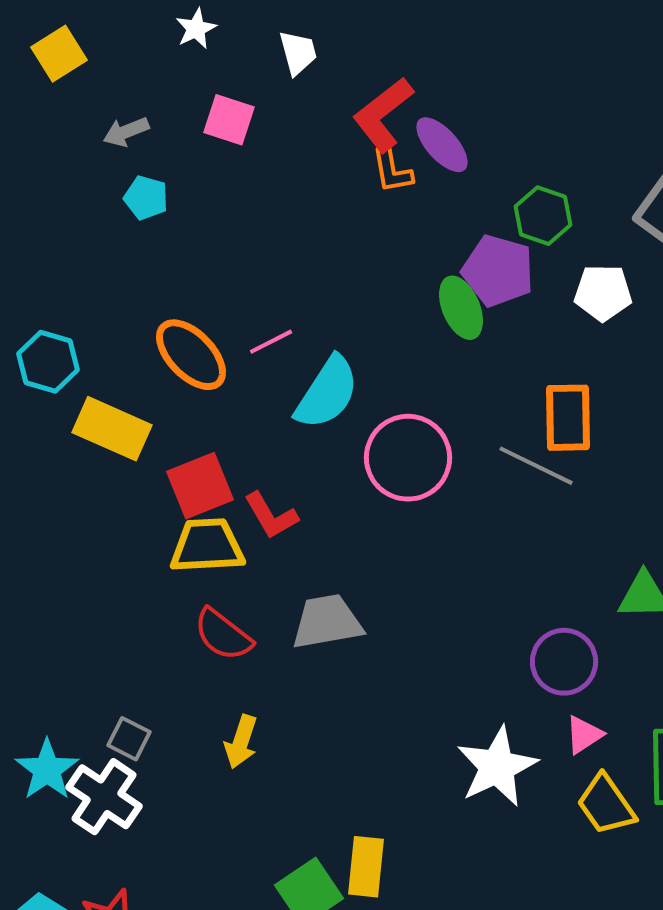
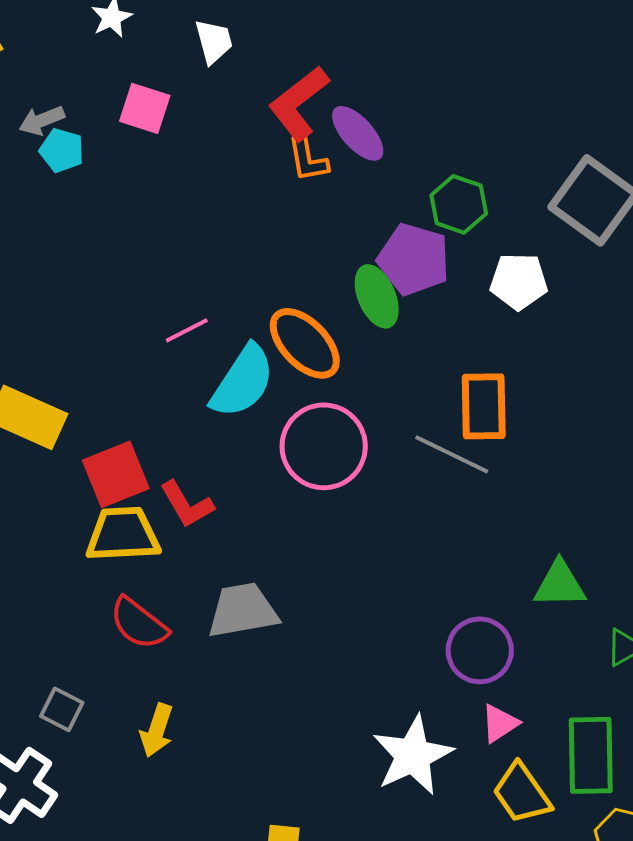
cyan pentagon: (146, 198) -> (62, 150), moved
orange ellipse: (191, 355) -> (305, 343), moved
gray square: (129, 739) -> (62, 709), moved

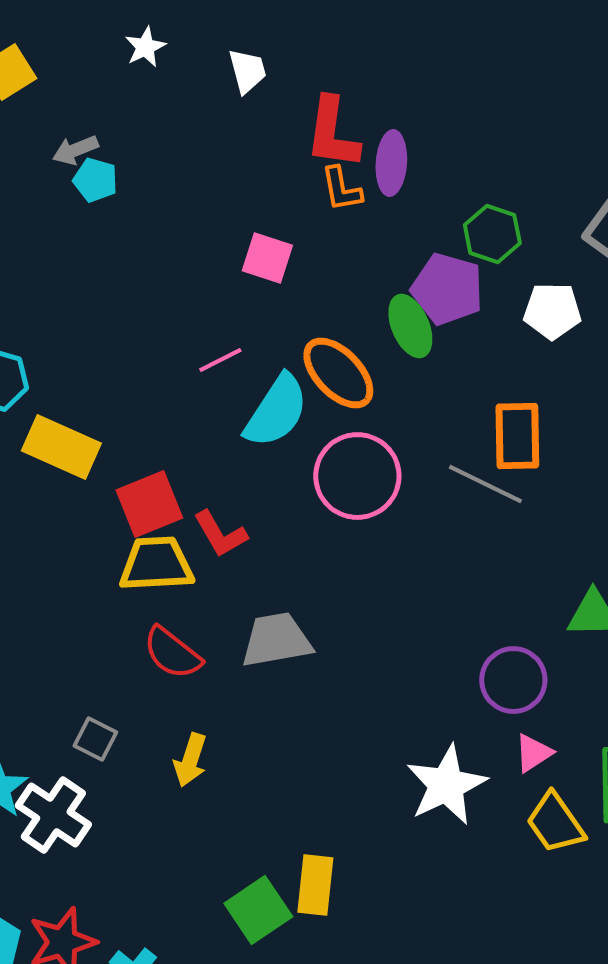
red L-shape: (299, 103) -> (332, 133), turned -44
pink square: (145, 108) -> (267, 258), moved
purple ellipse: (358, 133) -> (391, 163), turned 46

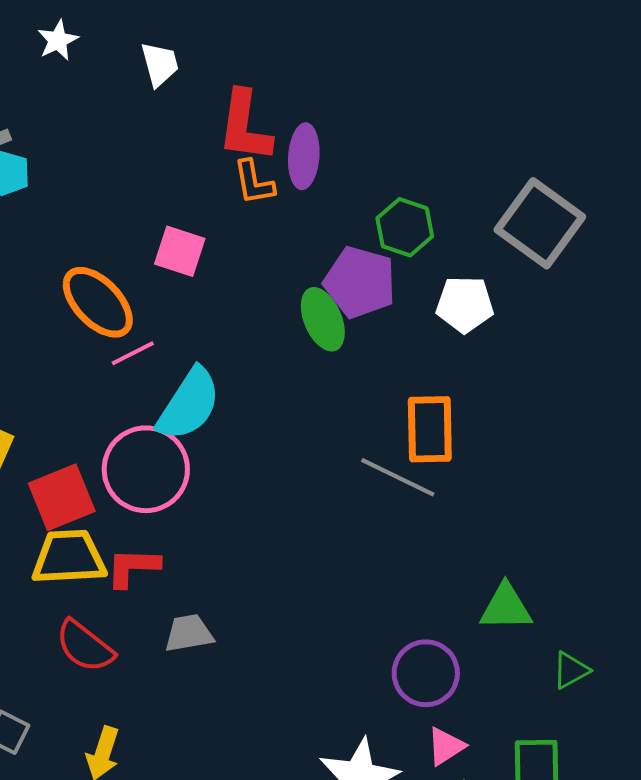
orange ellipse: (338, 373) -> (98, 302), moved
pink circle: (357, 476) -> (146, 469), moved
red L-shape: (220, 534) -> (133, 567), moved, turned 122
gray trapezoid: (276, 640) -> (189, 633), size x0.7

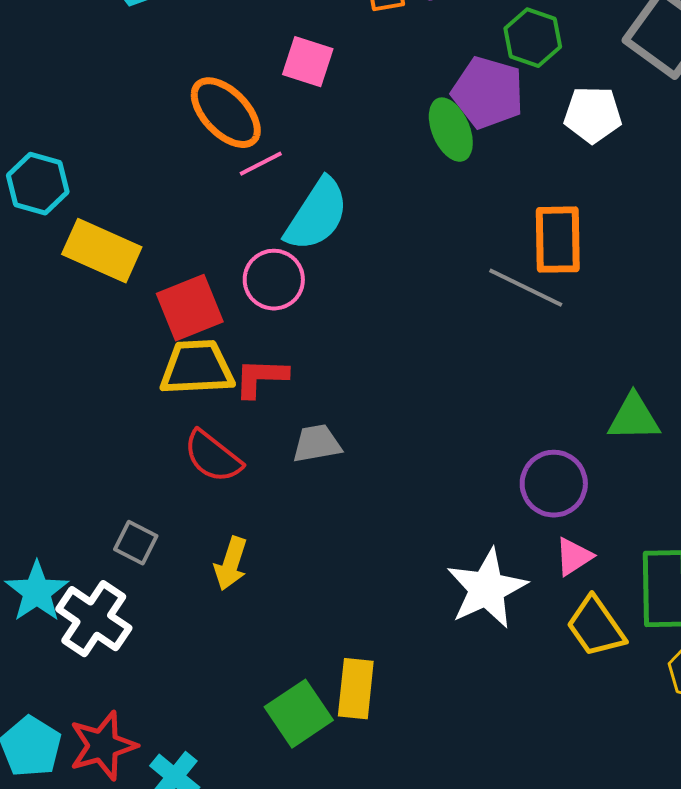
pink circle: (146, 469) -> (274, 280), size x0.7

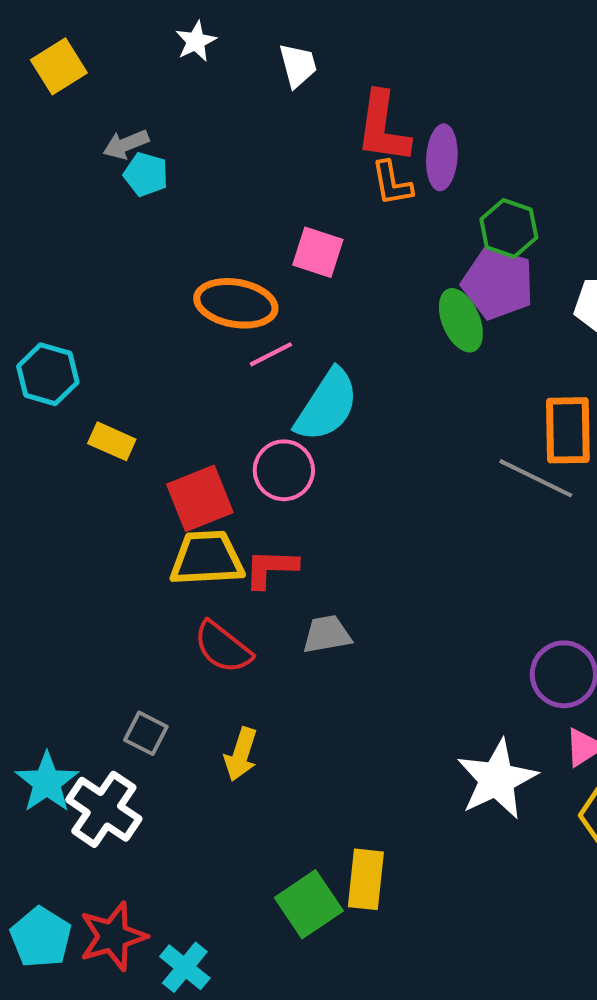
green hexagon: (533, 38) -> (509, 228), moved
orange ellipse: (226, 113) -> (236, 303), turned -36
yellow rectangle: (102, 251) -> (112, 441), size x0.6

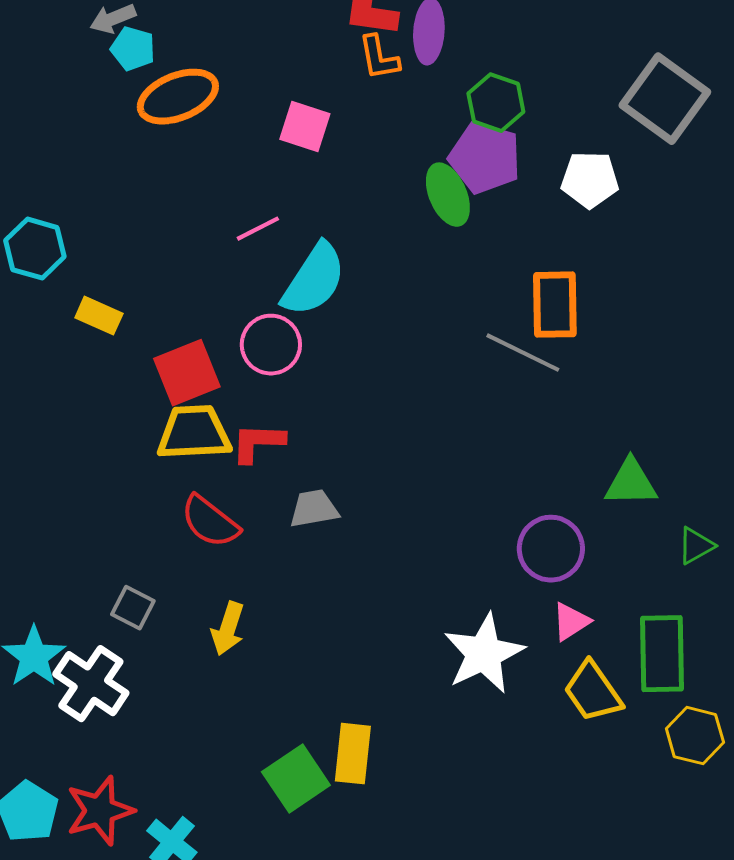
orange ellipse: (236, 303) -> (178, 97), moved, turned -32

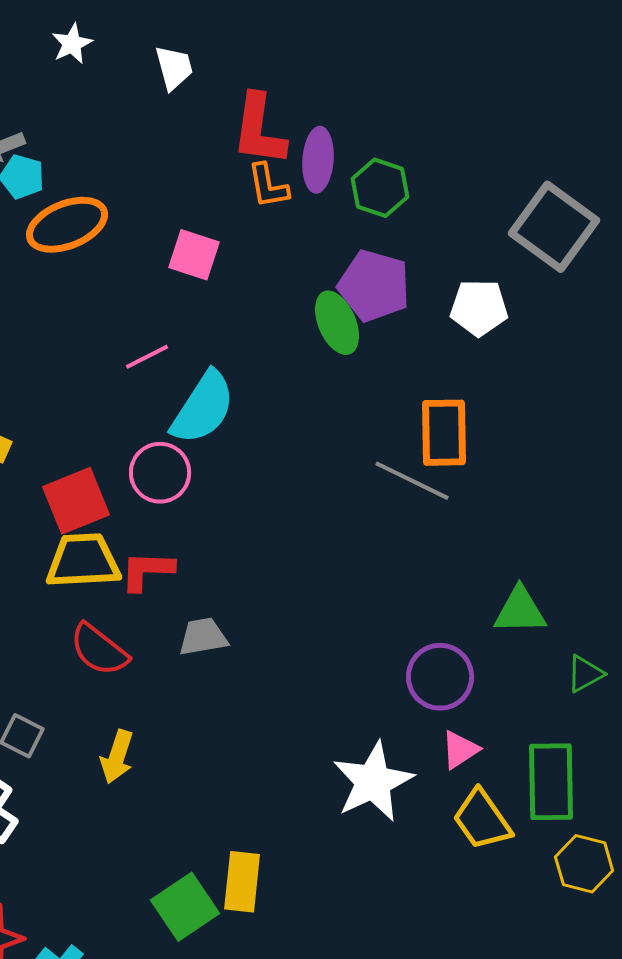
green hexagon: (496, 103) -> (380, 188), moved

